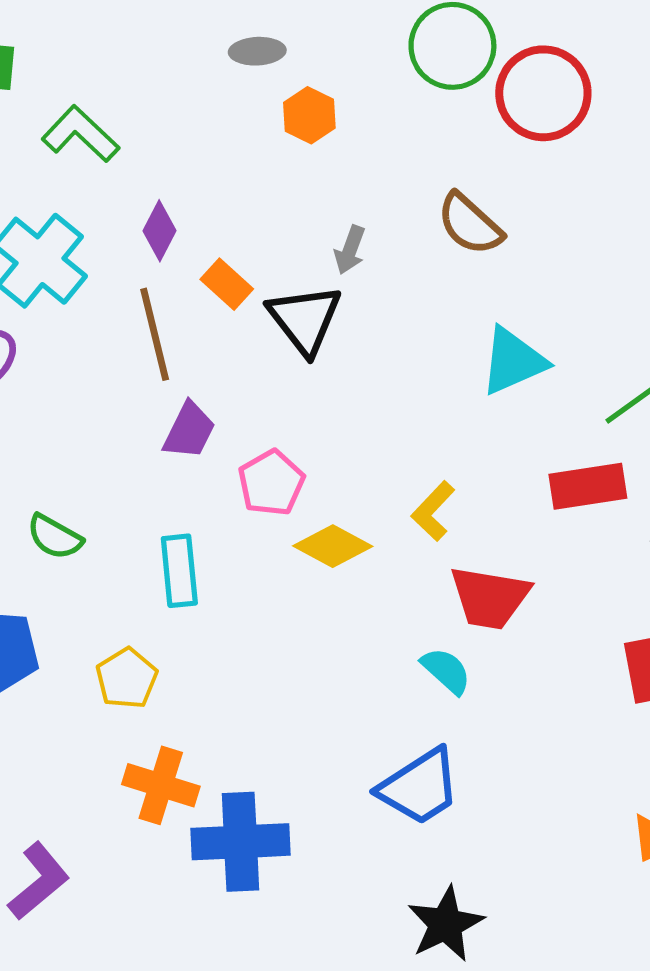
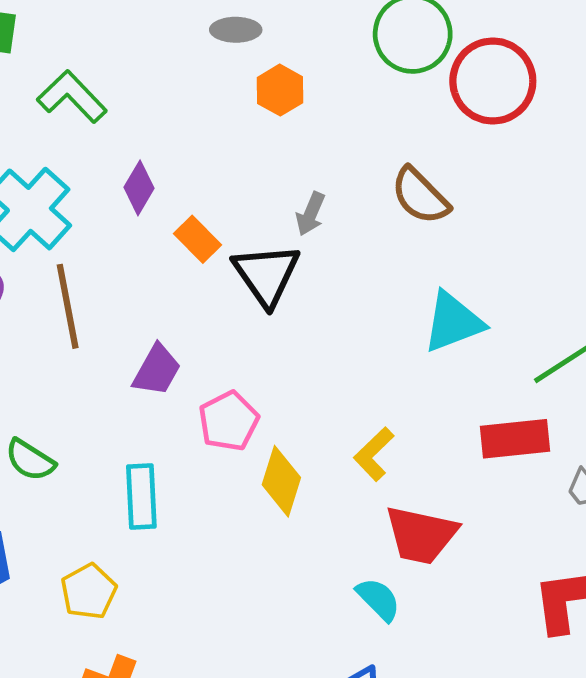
brown line: (155, 334) -> (68, 306), moved
yellow diamond: (333, 546) -> (281, 481), turned 76

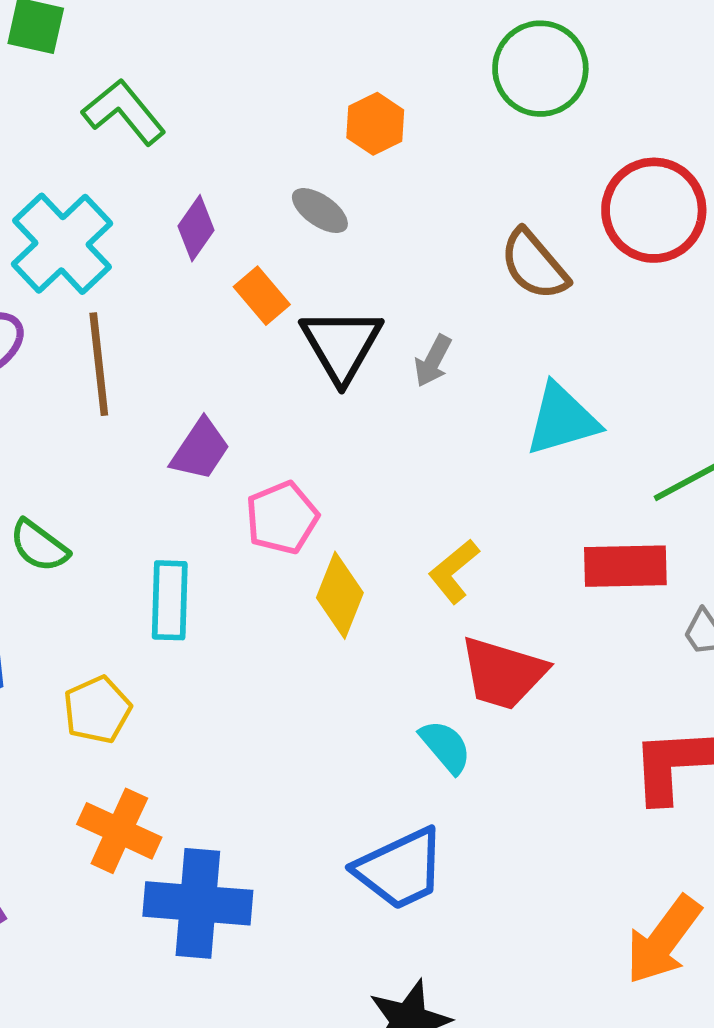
gray ellipse: (236, 30) -> (320, 211), moved, turned 30
red circle: (493, 81) -> (654, 210), moved
gray arrow: (311, 214) -> (433, 361), moved

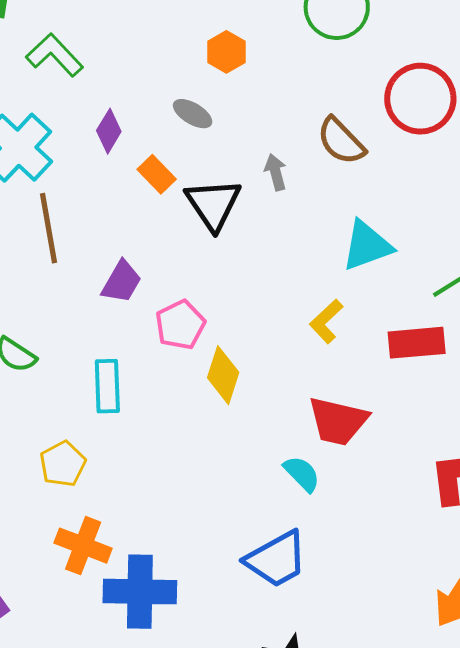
gray arrow: (433, 361) -> (276, 172), moved, turned 141
yellow L-shape: (454, 571) -> (326, 321), moved

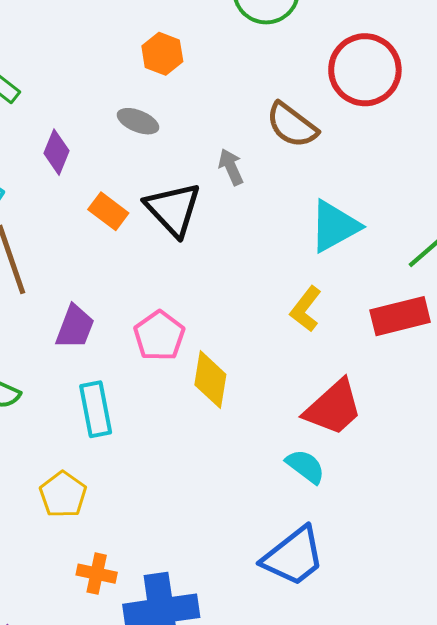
orange rectangle: (157, 174) -> (108, 211), moved
purple trapezoid: (121, 282) -> (75, 327), moved
red trapezoid: (338, 421) -> (333, 408), turned -46
orange cross: (83, 546) -> (97, 574), size x0.7

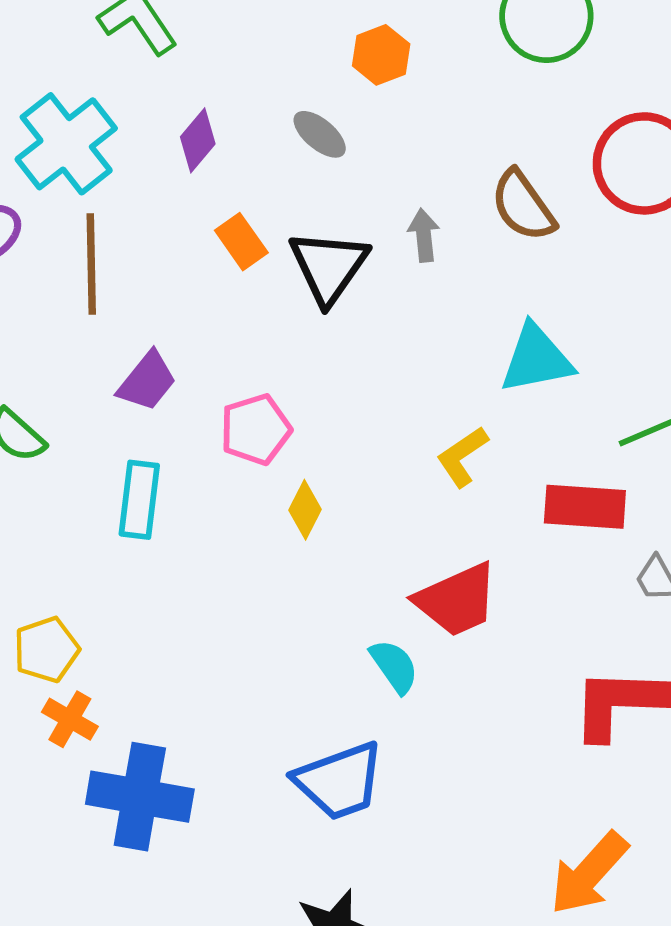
yellow diamond: (210, 380) -> (305, 510), size x0.7
yellow pentagon: (63, 495) -> (46, 650), moved

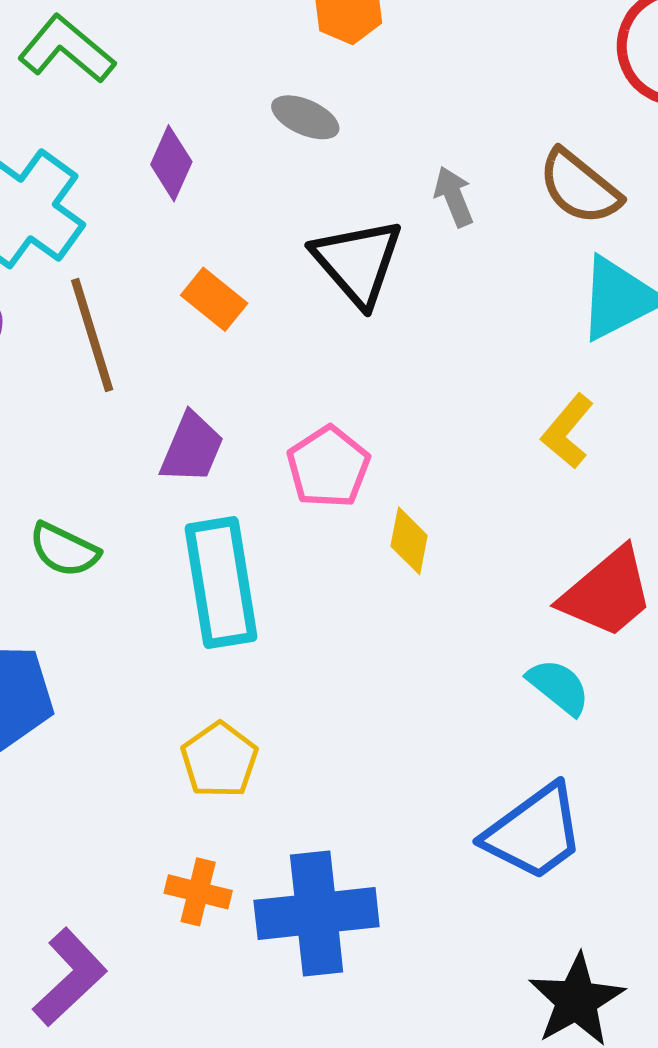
brown semicircle: (523, 206) -> (579, 187), moved
orange rectangle: (241, 242) -> (214, 299), moved
cyan rectangle: (139, 500) -> (221, 583), size x1.4
yellow pentagon: (46, 650) -> (219, 760), moved
orange cross: (70, 719) -> (198, 892), moved

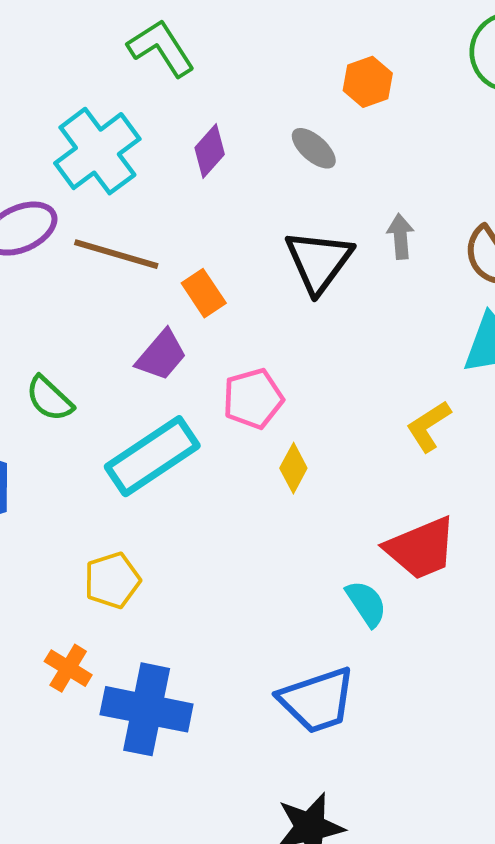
orange rectangle: (214, 299) -> (204, 293), moved
brown line: (92, 335) -> (116, 254), turned -74
cyan rectangle: (221, 583) -> (152, 456), turned 48

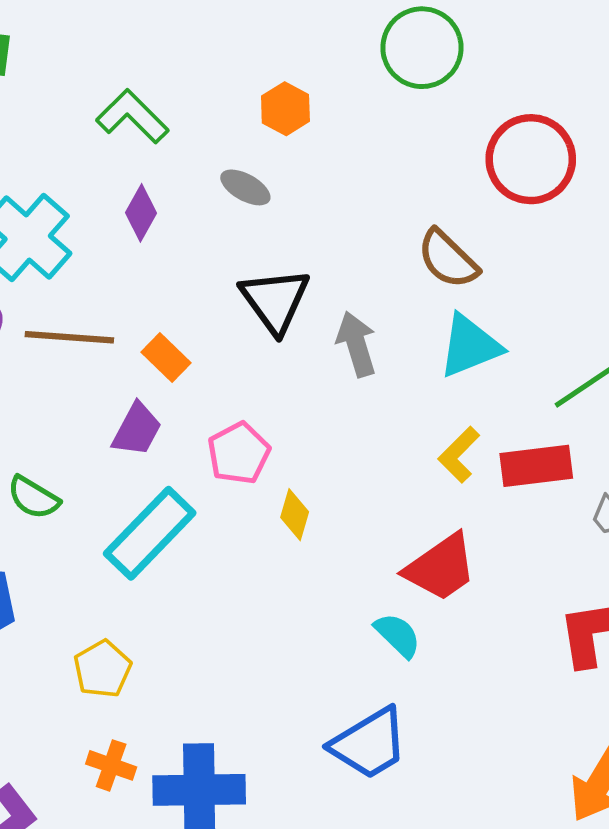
green L-shape: (161, 48) -> (132, 116), moved
gray arrow: (400, 236) -> (356, 344), moved, size x1.4
yellow L-shape: (429, 426) -> (459, 455), moved
yellow pentagon: (112, 580) -> (102, 669), moved

